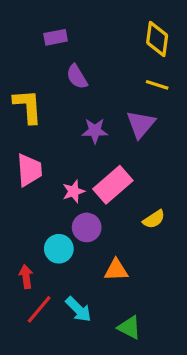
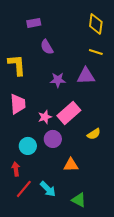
purple triangle: (141, 124) -> (86, 76), turned 48
cyan circle: (59, 249) -> (28, 146), moved

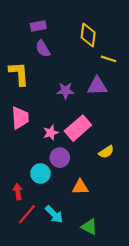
yellow diamond: (96, 24) -> (88, 35), moved
purple semicircle: (47, 47) -> (43, 49), moved
cyan circle: (28, 146) -> (40, 173), moved

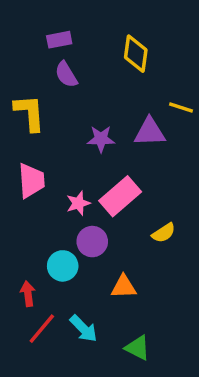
yellow line: (109, 59) -> (181, 108), moved

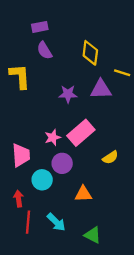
yellow diamond: (136, 54) -> (90, 53), moved
pink trapezoid: (31, 181) -> (21, 155), moved
red line: (42, 329) -> (28, 222), turned -35

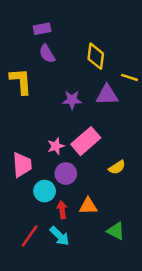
red arrow: (19, 199) -> (62, 210), moved
red line: (28, 222) -> (30, 236), turned 30
green triangle: (93, 235) -> (116, 231), moved

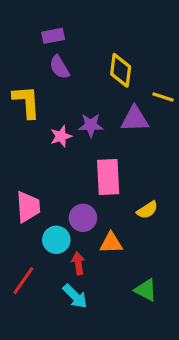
pink rectangle: (86, 141) -> (108, 177), turned -52
pink star: (56, 146) -> (61, 136), moved
orange triangle: (88, 206) -> (111, 243), moved
red line: (30, 236) -> (23, 281), moved

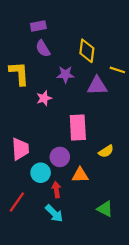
purple star: (91, 125) -> (65, 74), moved

